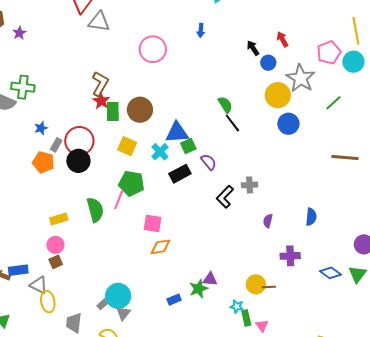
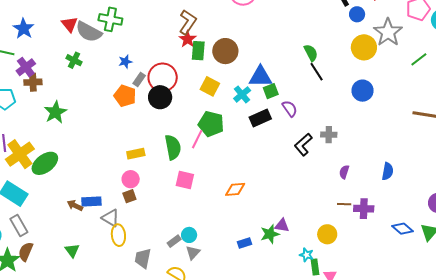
blue circle: (288, 124) -> (363, 91), moved
pink square: (153, 223) -> (185, 180), moved
brown line: (269, 287) -> (344, 204), moved
cyan circle: (118, 296) -> (189, 235), size x0.6

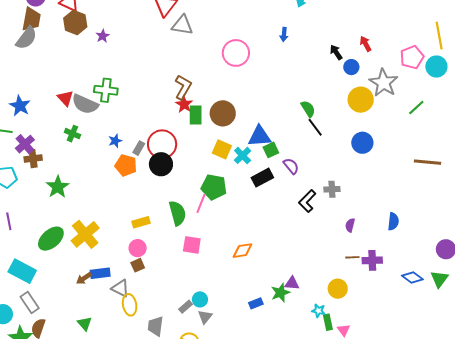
blue star: (125, 62) -> (115, 141), moved
yellow square: (210, 86) -> (222, 149), moved
yellow cross: (20, 154) -> (85, 234), moved
brown arrow: (75, 205) -> (84, 278), turned -56

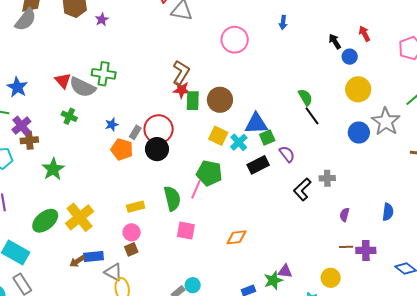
gray star: (384, 83) -> (386, 122), moved
red star: (184, 104) -> (182, 90), turned -30

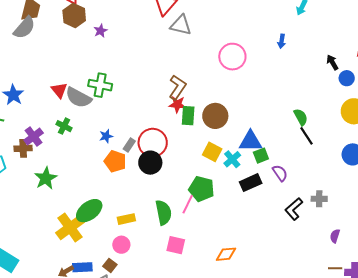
purple cross: (21, 126) -> (34, 137), moved
green ellipse: (45, 221) -> (89, 211), moved
brown square: (131, 249) -> (110, 265), moved, turned -32

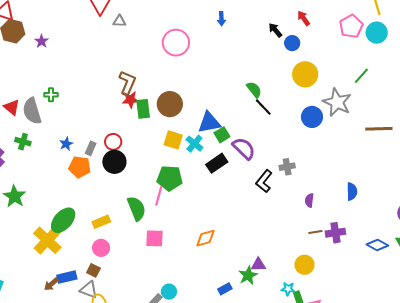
gray triangle: (181, 25) -> (119, 21), size x0.6
green cross: (100, 85) -> (51, 95), size x0.6
gray semicircle: (78, 98) -> (32, 111), turned 56
red circle: (153, 143) -> (113, 142), size x0.6
purple semicircle: (280, 173) -> (244, 148), size x1.4

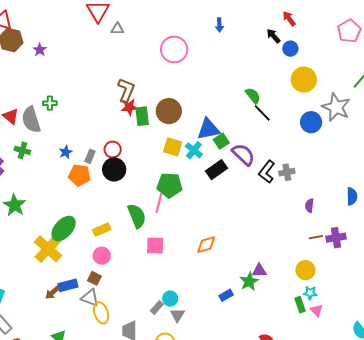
red arrow: (304, 18) -> (289, 19), moved
black L-shape: (264, 181) -> (267, 172), moved
cyan star: (288, 289) -> (310, 293), moved

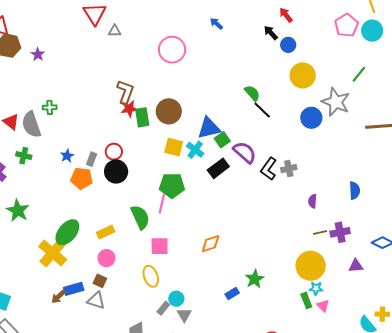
blue arrow: (219, 25) -> (216, 24), turned 136
yellow circle: (305, 270) -> (311, 266), size x1.5
purple triangle: (259, 271) -> (356, 266), moved
yellow ellipse: (101, 313) -> (151, 276), moved

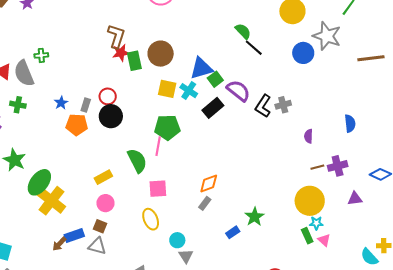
green ellipse: (67, 232) -> (39, 182), moved
gray rectangle: (163, 308) -> (205, 203), moved

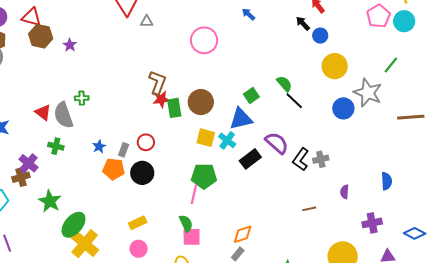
green square: (215, 79) -> (251, 95), moved
black circle: (111, 116) -> (142, 173), moved
green semicircle: (137, 161) -> (186, 223), moved, size x0.7
brown line: (317, 167) -> (309, 209), moved

